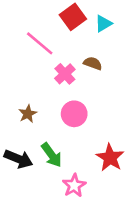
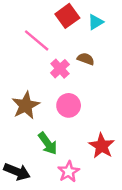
brown star: (28, 114) -> (26, 105), size x1.6
black arrow: (18, 159) -> (17, 172), moved

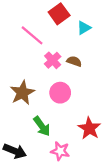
cyan triangle: (96, 22) -> (84, 28), moved
brown semicircle: (86, 59) -> (74, 61), moved
pink star: (69, 172) -> (60, 151), turned -30

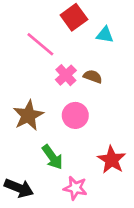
cyan triangle: (84, 28) -> (105, 35), turned 40

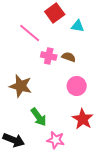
pink cross: (66, 75) -> (49, 56), turned -35
brown star: (28, 115) -> (21, 86), turned -30
pink circle: (75, 115) -> (77, 86), moved

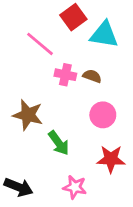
cyan triangle: (78, 26) -> (104, 35), size x1.6
green arrow: (39, 117) -> (59, 143), moved
red star: (83, 119) -> (111, 159), turned -30

